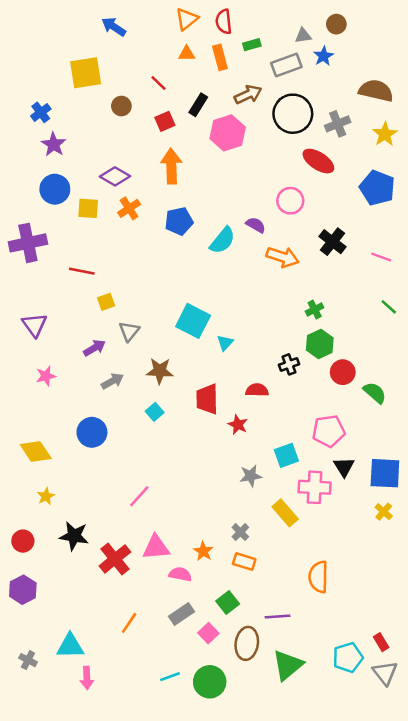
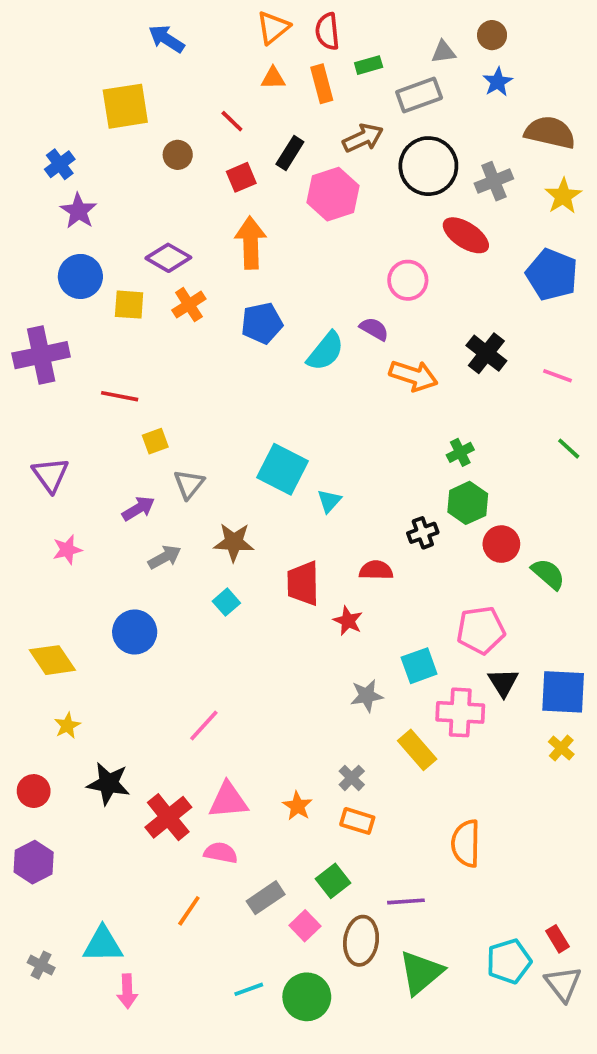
blue star: (324, 56) -> (498, 82), moved
pink circle: (290, 201) -> (408, 280), moved
pink semicircle: (180, 574) -> (221, 853), moved

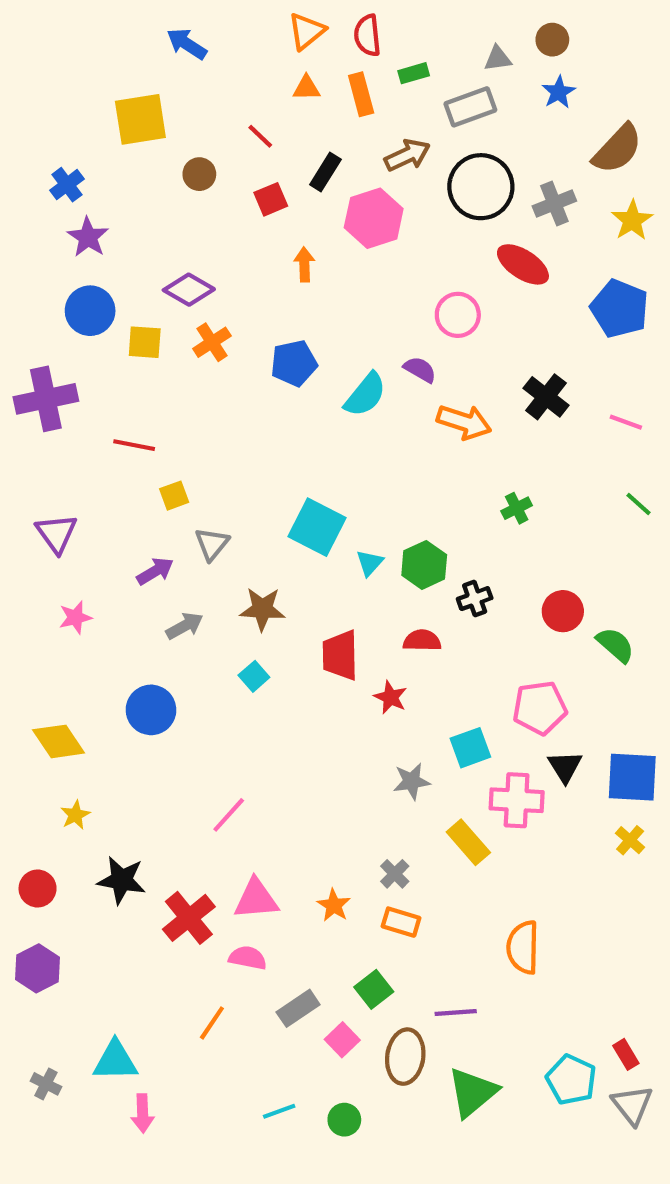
brown semicircle: (550, 132) -> (617, 149), turned 120
orange arrow: (251, 243) -> (304, 264), moved, size x0.6
green hexagon: (468, 503) -> (424, 565), moved
cyan pentagon: (509, 961) -> (571, 1080), turned -30
green circle: (307, 997) -> (344, 1120), size x0.6

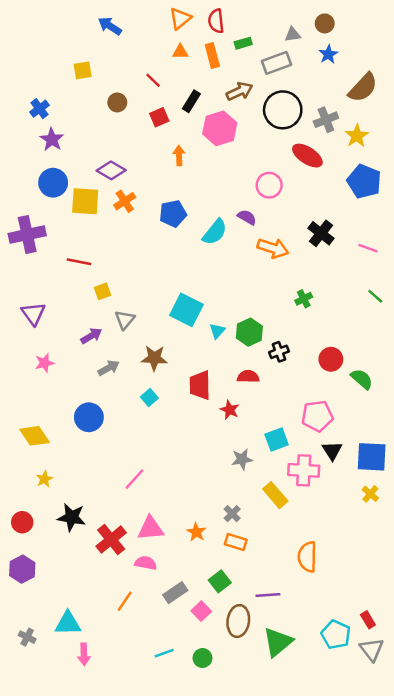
yellow square: (140, 119) -> (83, 70), size x0.6
yellow star: (632, 220) -> (357, 136), moved
yellow square: (145, 342) -> (85, 201), size x1.4

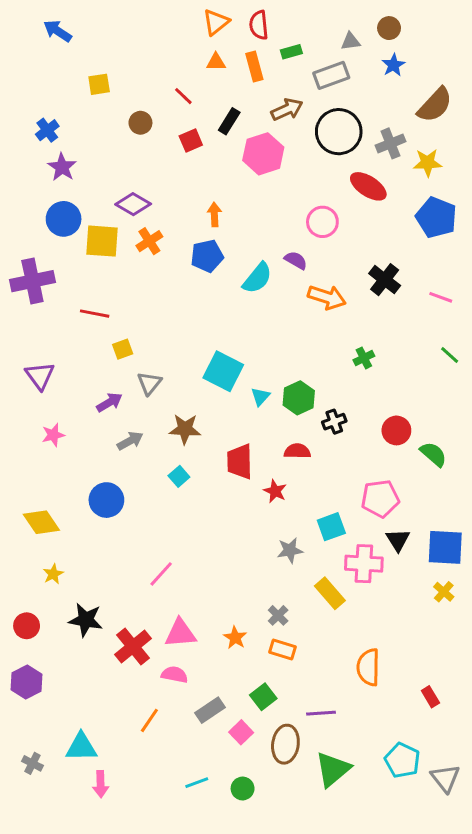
blue arrow: (110, 26) -> (58, 31), moved
yellow star: (357, 136) -> (427, 163), turned 30
orange arrow: (179, 156) -> (214, 214), moved
red rectangle: (368, 620) -> (430, 697), moved

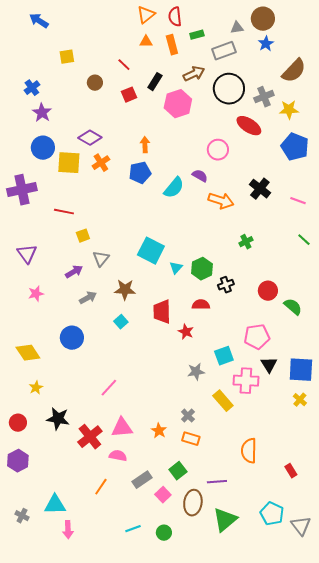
brown circle: (389, 28) -> (263, 19), size x1.5

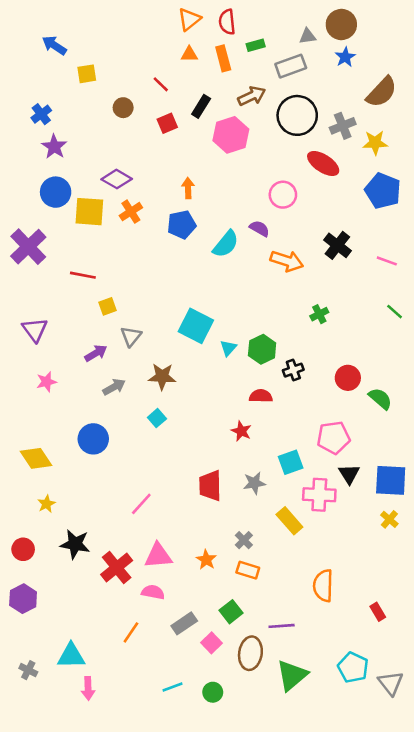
blue arrow: (39, 21) -> (54, 45), moved
purple cross: (22, 190) -> (28, 247), turned -32
red trapezoid: (162, 312) -> (210, 486), moved

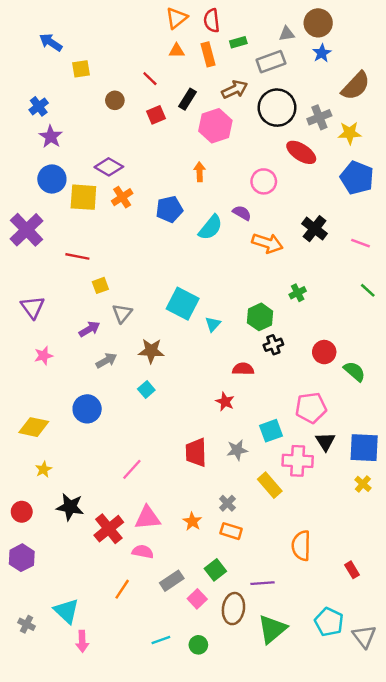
orange arrow: (188, 188) -> (200, 172), moved
green hexagon: (262, 349) -> (260, 317), moved
yellow diamond: (36, 458) -> (34, 427), turned -44
cyan triangle: (71, 656) -> (66, 611), turned 44

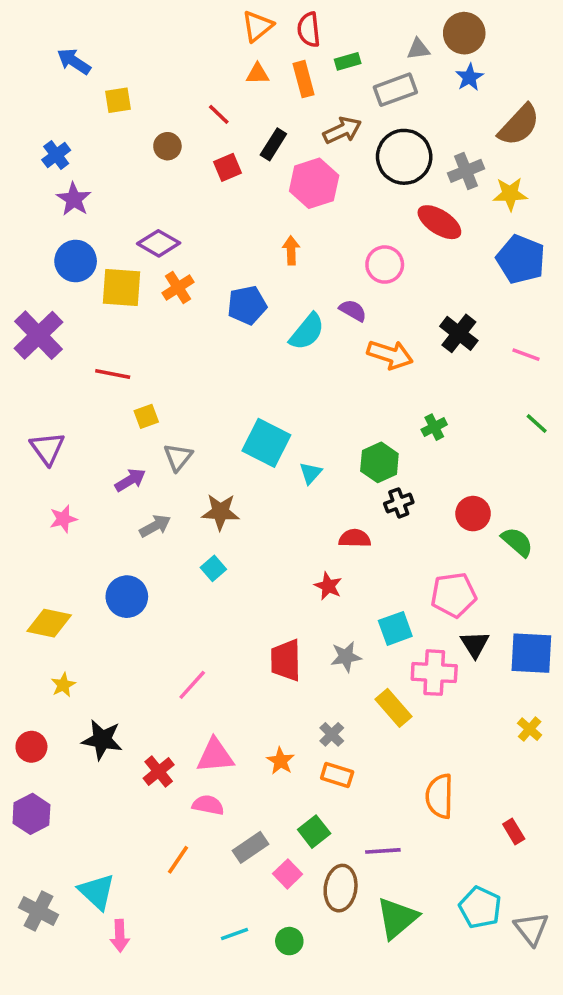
yellow cross: (363, 484) -> (530, 729), moved
red cross: (109, 529) -> (159, 771), size x0.7
gray cross: (27, 624) -> (38, 911), size x1.5

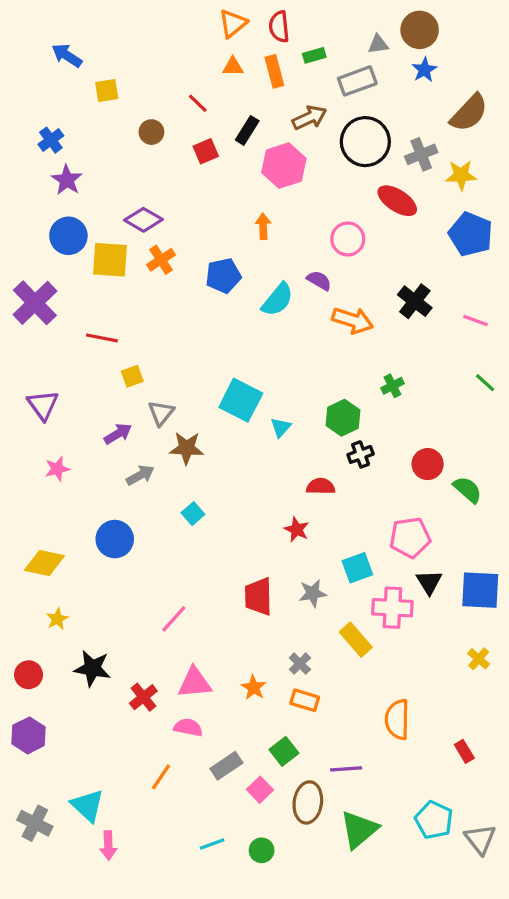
brown star: (220, 512) -> (187, 448), moved

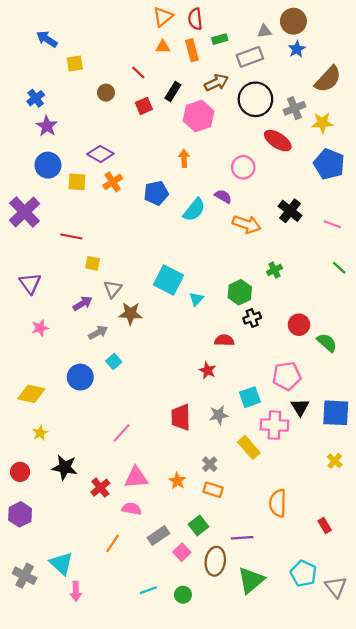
yellow square: (110, 260) -> (77, 182), size x0.7
yellow square: (132, 376) -> (93, 263), turned 32
cyan square: (193, 514) -> (114, 361), moved

